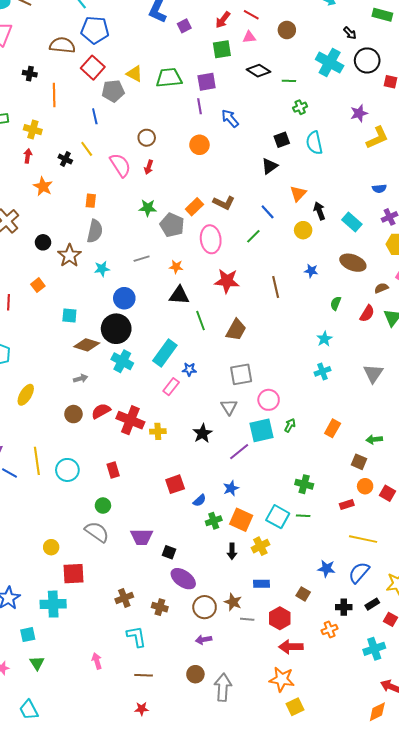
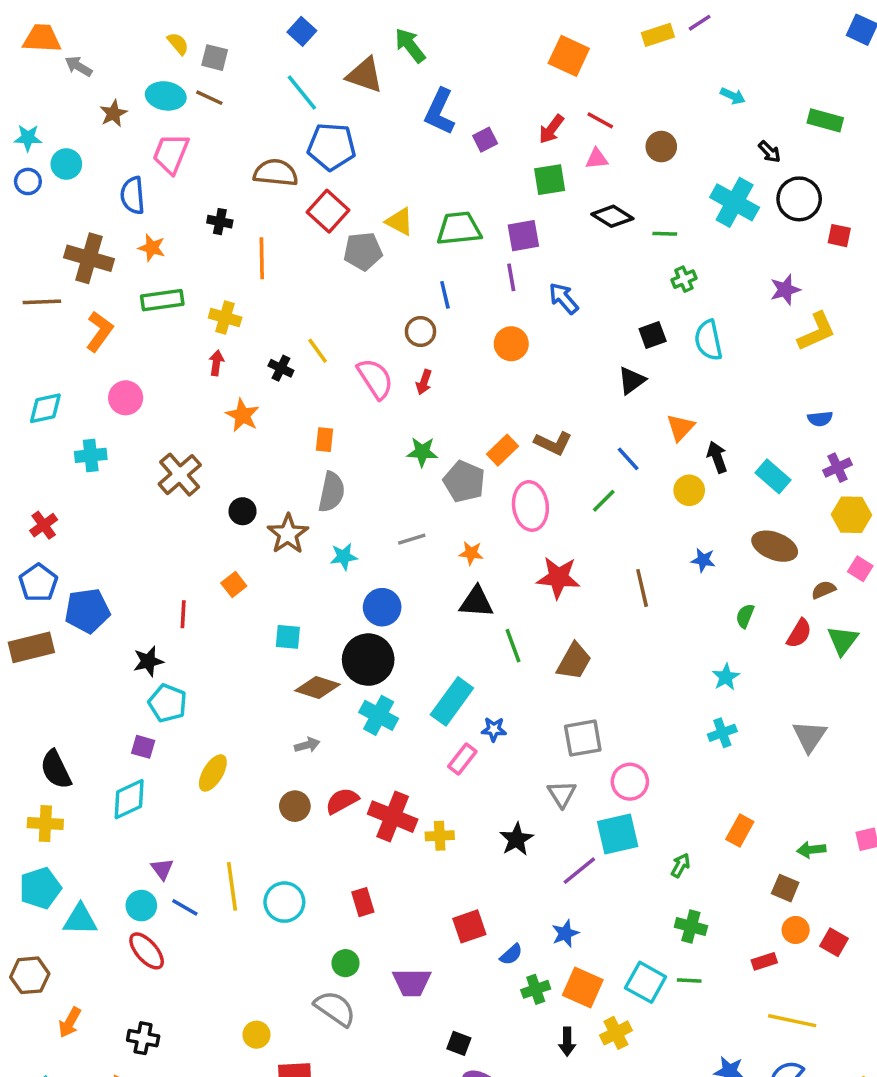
blue line: (95, 116) -> (445, 295), moved
green arrow: (290, 425) -> (680, 865), moved
purple trapezoid: (142, 537) -> (412, 982), moved

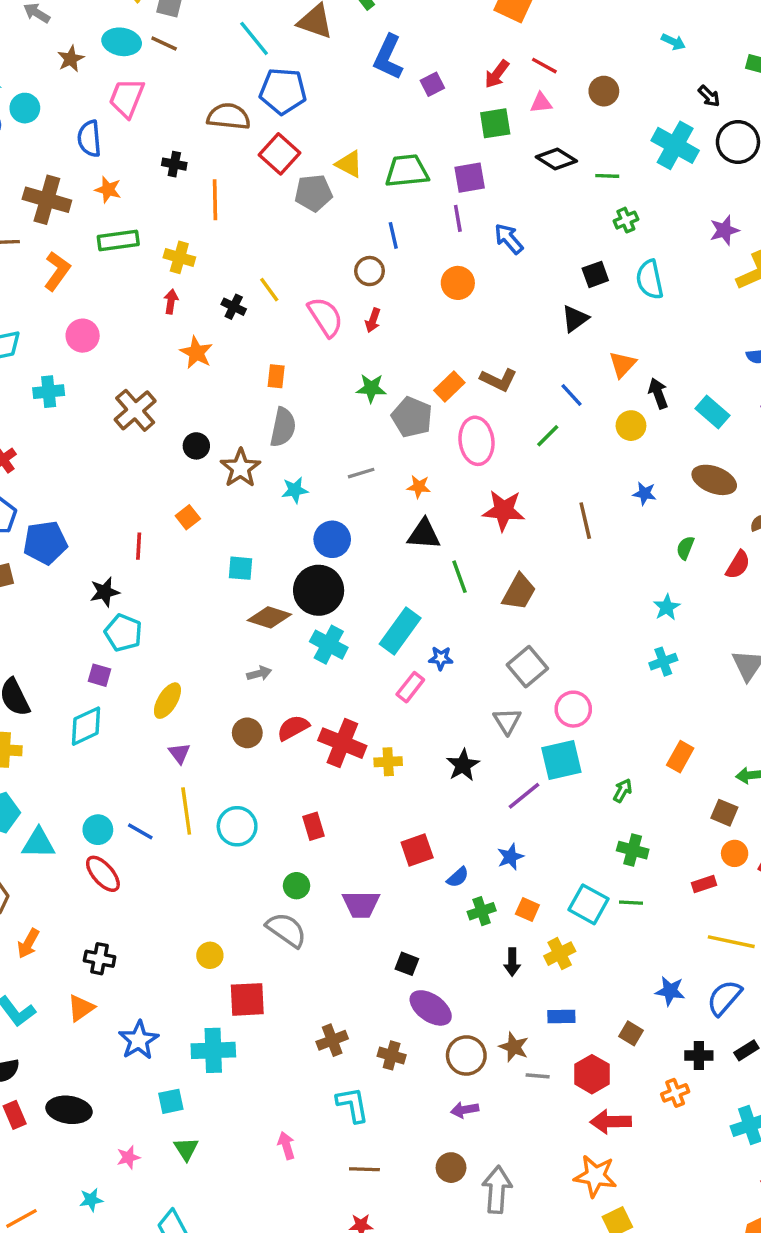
gray square: (583, 738) -> (527, 667), turned -30
purple triangle: (162, 869) -> (179, 753), moved
orange square: (583, 988) -> (527, 909), size x0.6

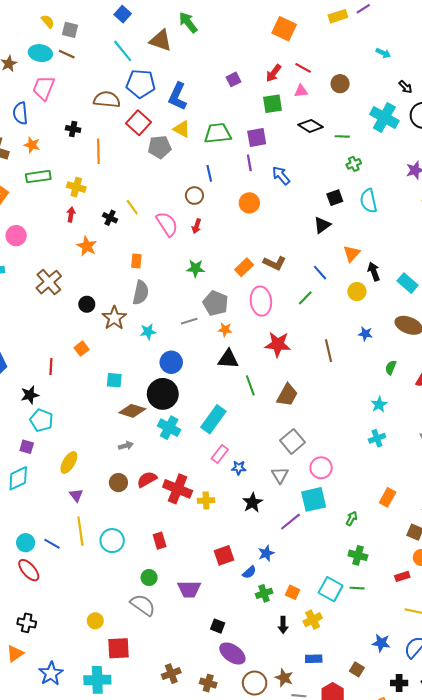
blue L-shape: (388, 57) -> (178, 96), moved
gray pentagon: (412, 417) -> (216, 303), moved
blue star: (441, 658) -> (239, 468), moved
blue star: (510, 857) -> (266, 553), moved

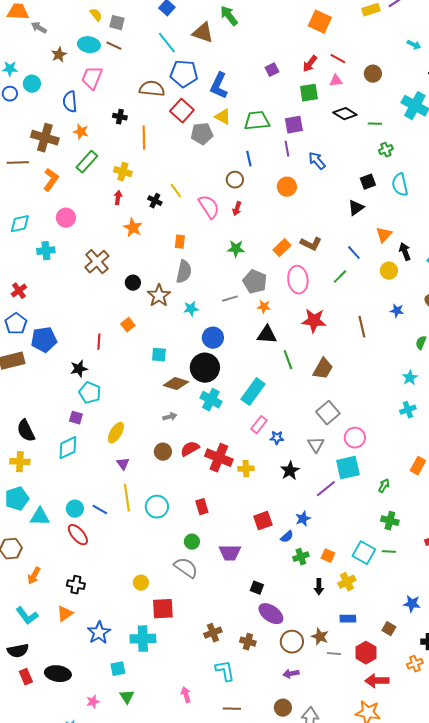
green rectangle: (38, 177) -> (87, 162), turned -40

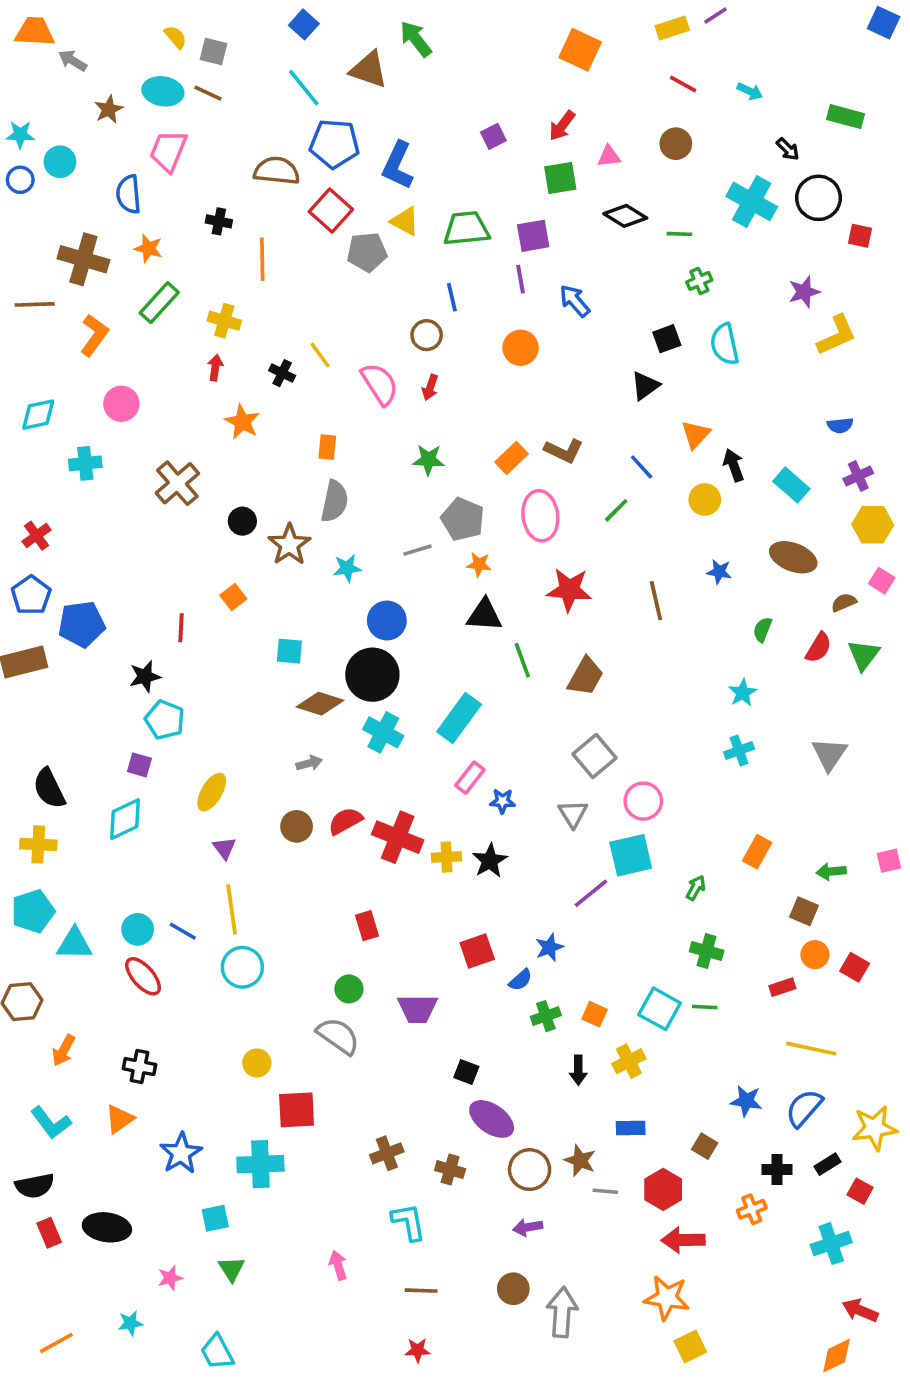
red line: (338, 59) -> (683, 84), moved
black star: (290, 471) -> (490, 861), moved
cyan circle: (157, 507) -> (242, 967), moved

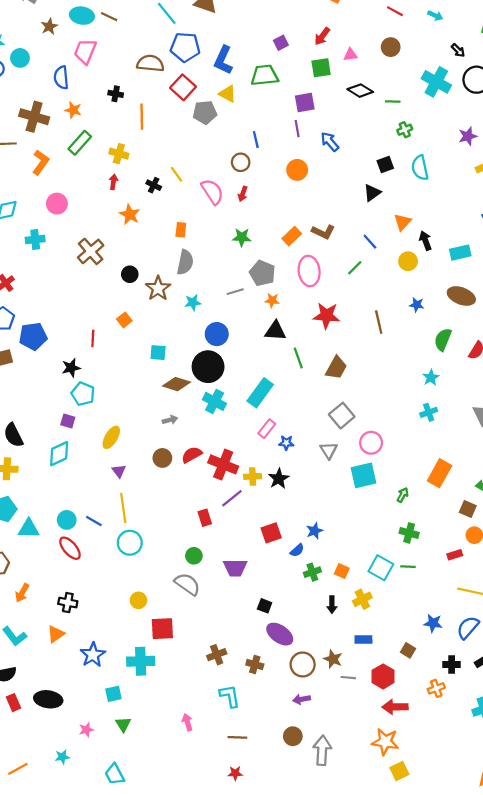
green trapezoid: (466, 229) -> (265, 75), moved
cyan rectangle: (791, 485) -> (460, 253), turned -54
green semicircle: (763, 630) -> (443, 339), size x1.5
orange rectangle: (757, 852) -> (440, 473), size x1.4
purple line: (591, 893) -> (232, 498), moved

